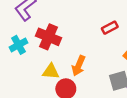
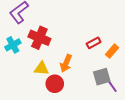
red rectangle: (110, 28) -> (94, 43), moved

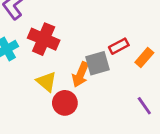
yellow triangle: (41, 68) -> (46, 82), turned 35
gray square: (102, 77) -> (97, 63), moved

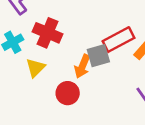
red rectangle: (119, 46) -> (118, 40), size x1.6
yellow triangle: (46, 82) -> (35, 68), moved, turned 35

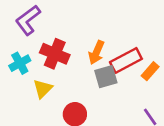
orange arrow: (82, 66) -> (96, 52), moved

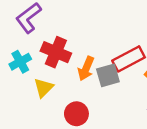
orange arrow: (96, 52) -> (86, 69), moved

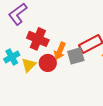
cyan cross: (20, 62) -> (12, 57), moved
red circle: (76, 114) -> (48, 63), moved

